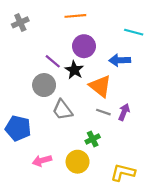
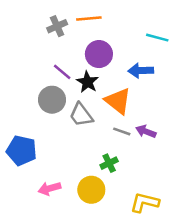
gray cross: (20, 22) -> (57, 26), moved
gray trapezoid: (62, 110) -> (81, 115), moved
purple arrow: (124, 112) -> (146, 131), turned -91

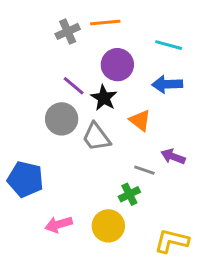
cyan line: (157, 38) -> (169, 45), moved
orange triangle: (118, 101) -> (140, 120), size x0.7
gray line: (122, 131) -> (144, 170), moved

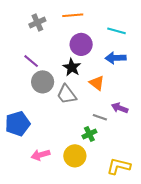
gray cross: (68, 31) -> (37, 23), moved
purple line: (74, 86) -> (31, 61), moved
blue pentagon: (25, 179) -> (18, 124), turned -30

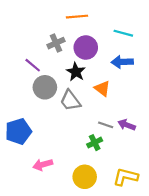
gray cross: (37, 23) -> (56, 43), moved
purple arrow: (120, 108) -> (127, 125), moved
yellow circle: (75, 156) -> (85, 177), moved

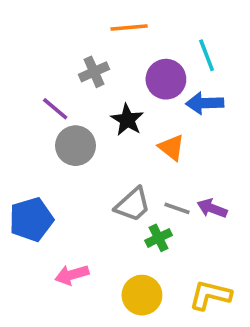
cyan line: (123, 33) -> (207, 55), turned 54
purple circle: (86, 48) -> (166, 79), moved
gray trapezoid: (70, 101) -> (133, 205), moved, turned -95

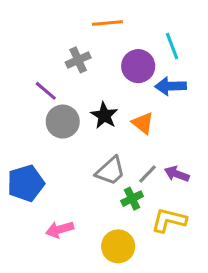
black star: (127, 120) -> (104, 115), moved
gray line: (177, 208) -> (147, 174), turned -65
yellow L-shape: (210, 295) -> (169, 220), moved

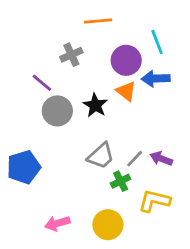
orange triangle: (143, 123) -> (126, 91), moved
pink arrow: (60, 229) -> (57, 223), moved

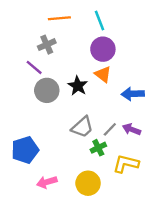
orange line: (98, 21) -> (59, 18), moved
cyan line: (157, 42) -> (99, 21), moved
gray cross: (71, 55) -> (47, 45), moved
blue arrow: (156, 79) -> (133, 94), moved
blue pentagon: (24, 167) -> (25, 150), moved

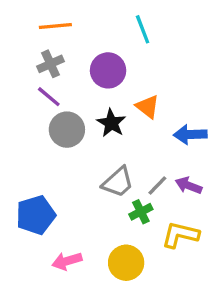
orange line: (59, 18) -> (55, 26), moved
gray cross: (47, 45) -> (51, 64), moved
purple circle: (103, 49) -> (108, 70), moved

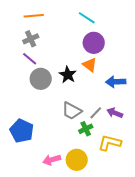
cyan line: (143, 29) -> (87, 18), turned -36
purple circle: (108, 70) -> (94, 43), moved
gray trapezoid: (118, 182) -> (72, 111), turned 70
blue pentagon: (36, 215) -> (22, 131), turned -30
pink arrow: (67, 261) -> (52, 160), moved

